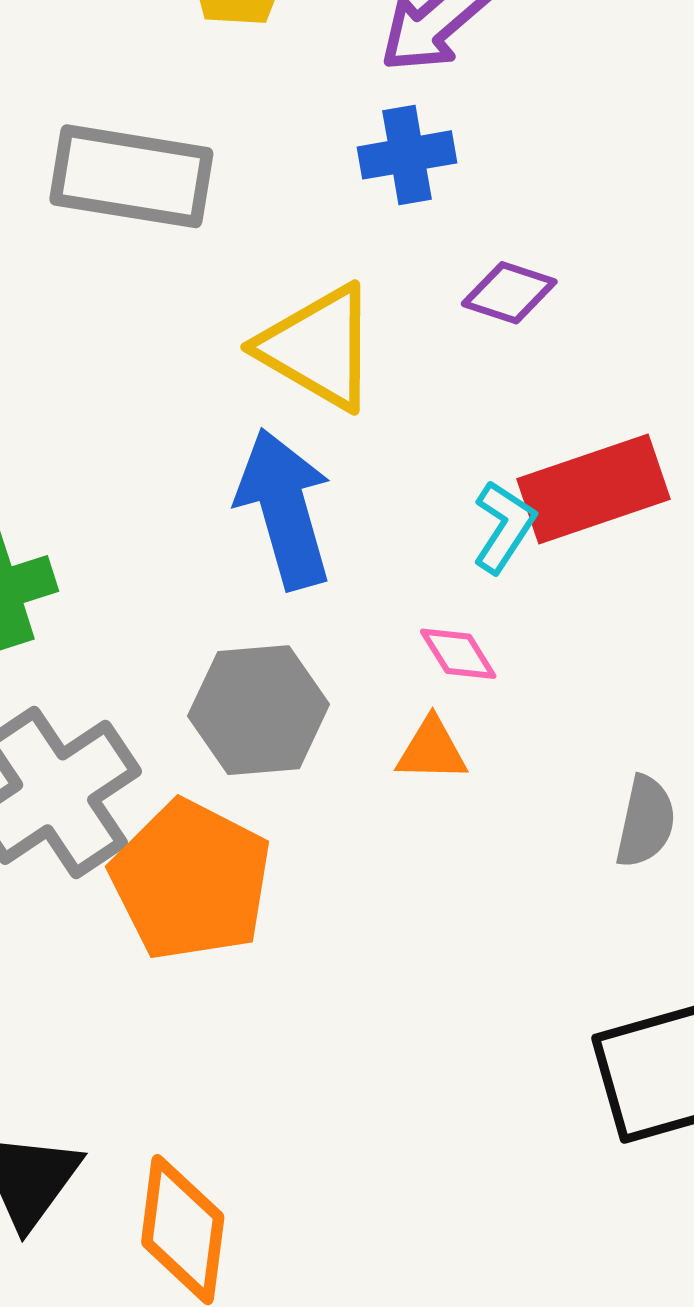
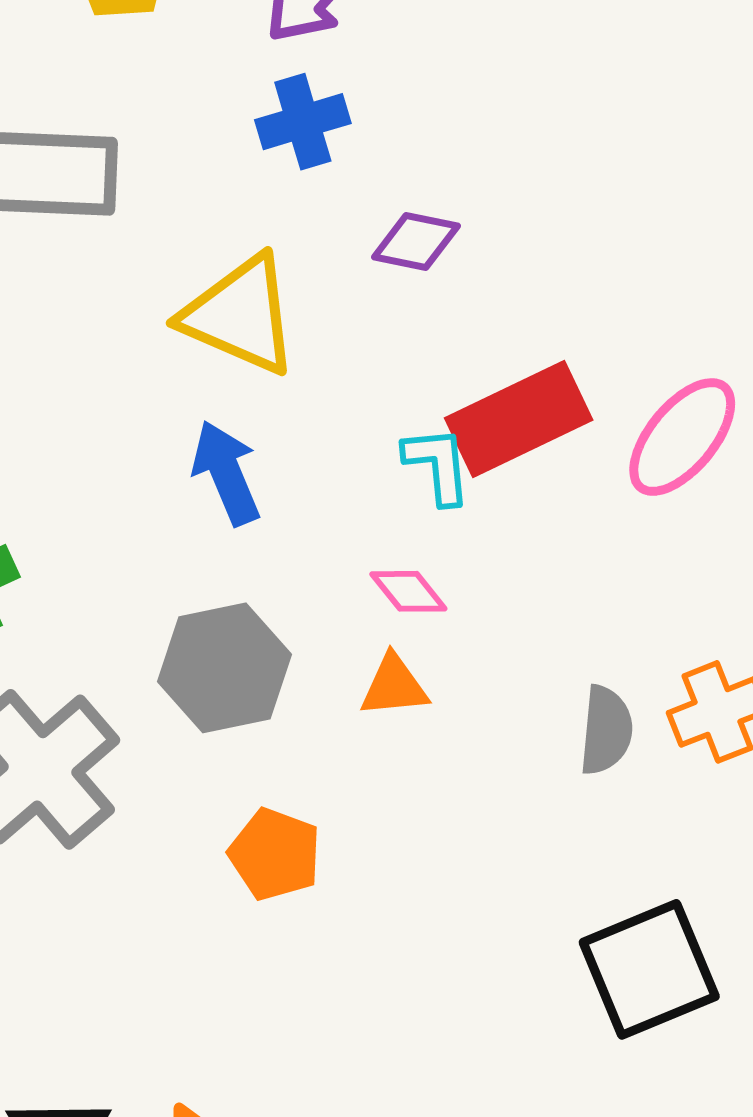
blue arrow: (284, 509) -> (226, 473), size x0.7
cyan L-shape: (504, 527) -> (437, 465), turned -32
orange pentagon: (191, 880) -> (275, 854), moved, size x0.6

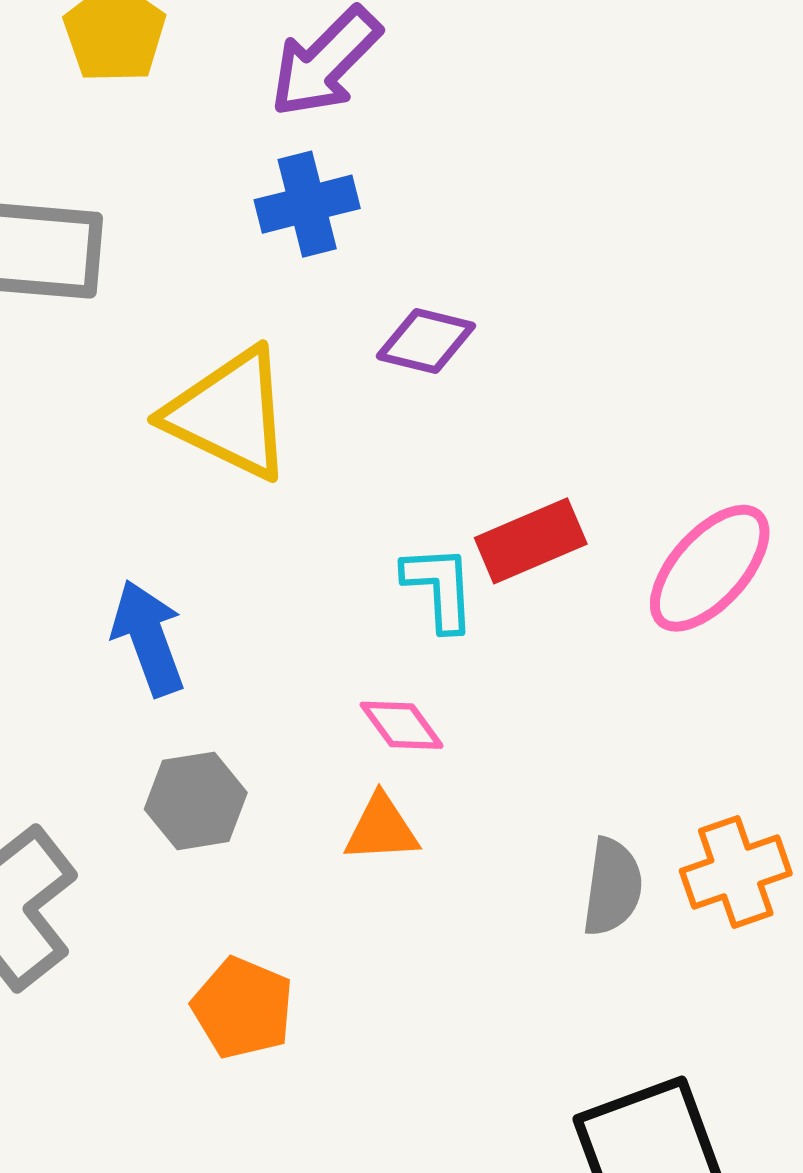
red rectangle: (519, 419) -> (531, 541), size x0.7
blue arrow: (226, 473) -> (148, 638), moved
gray hexagon: (224, 668) -> (196, 801), size x0.7

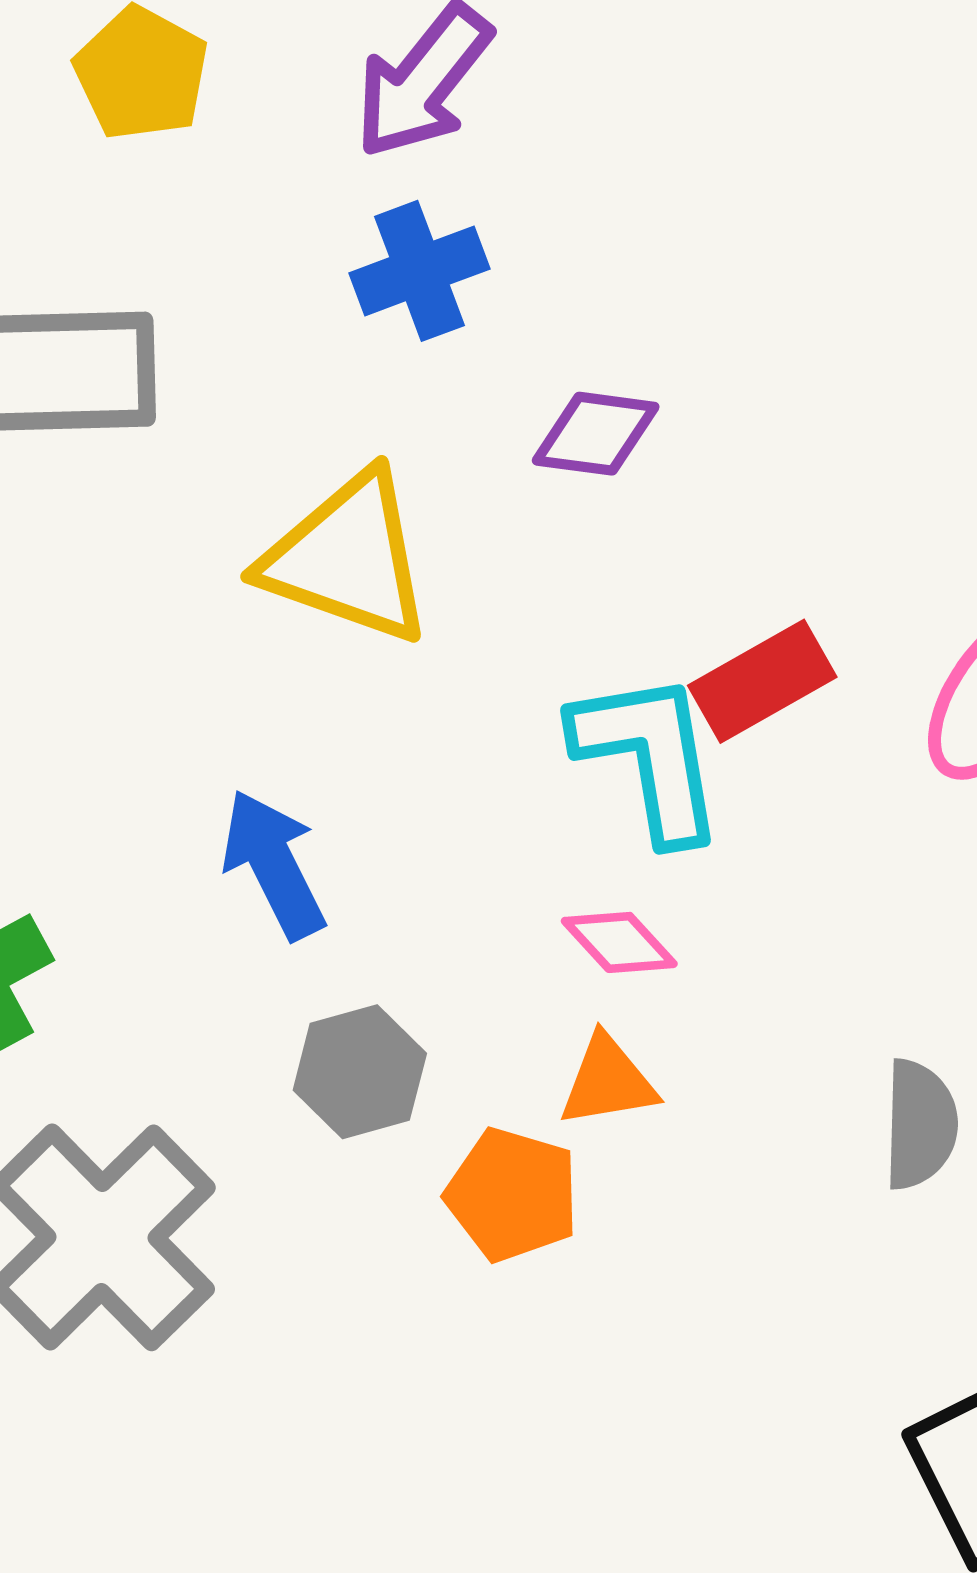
cyan L-shape: (439, 588) -> (649, 756), size x1.5
orange pentagon: (243, 1008) -> (512, 1195), moved

